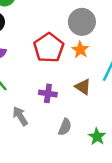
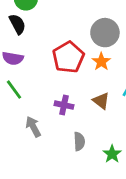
gray semicircle: (65, 127) -> (79, 141), turned -30

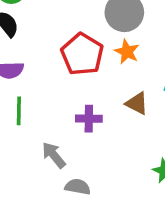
green line: (14, 90) -> (19, 111), turned 48
gray semicircle: (79, 141) -> (78, 187), moved, turned -66

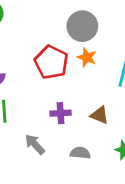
brown triangle: (137, 103) -> (100, 115), moved
gray semicircle: (78, 187) -> (80, 153), moved

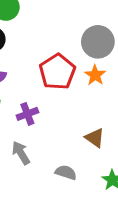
purple cross: (61, 113) -> (27, 114), moved, turned -30

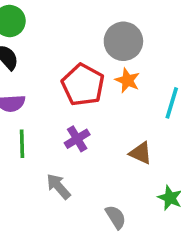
purple cross: (27, 114) -> (77, 139), moved
gray semicircle: (66, 172) -> (116, 217), moved, turned 50

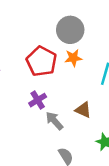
orange star: (127, 80) -> (73, 58), turned -30
gray arrow: (58, 186) -> (54, 121), moved

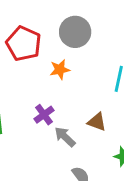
orange star: (73, 58) -> (60, 70), moved
red pentagon: (41, 61) -> (24, 44), moved

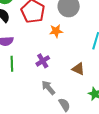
gray arrow: (65, 137) -> (48, 88), moved

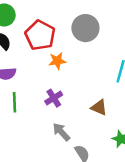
orange star: (56, 31) -> (57, 61), moved

